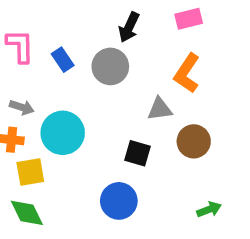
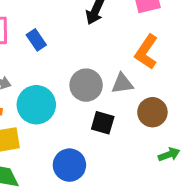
gray circle: (110, 66) -> (86, 85), moved
blue circle: (119, 201) -> (69, 165), moved
green arrow: (209, 209) -> (169, 154), moved

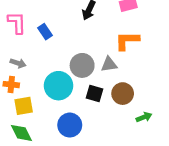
orange L-shape: (146, 52) -> (127, 41), turned 55
cyan circle: (36, 105) -> (58, 86), moved
brown circle: (152, 112) -> (123, 94), moved

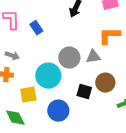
black square: (94, 94) -> (84, 92), moved
yellow square: (24, 106) -> (28, 95), moved

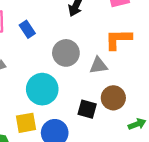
gray circle: (69, 58) -> (66, 53), moved
yellow square: (28, 95) -> (26, 123), moved

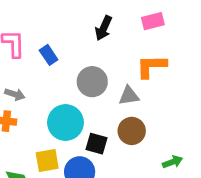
brown circle: (113, 98) -> (132, 131), moved
black square: (87, 109) -> (96, 144), moved

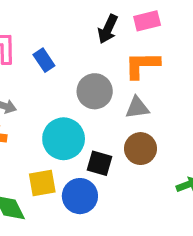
pink rectangle: (153, 21) -> (147, 21), moved
orange L-shape: (151, 66) -> (142, 65), moved

